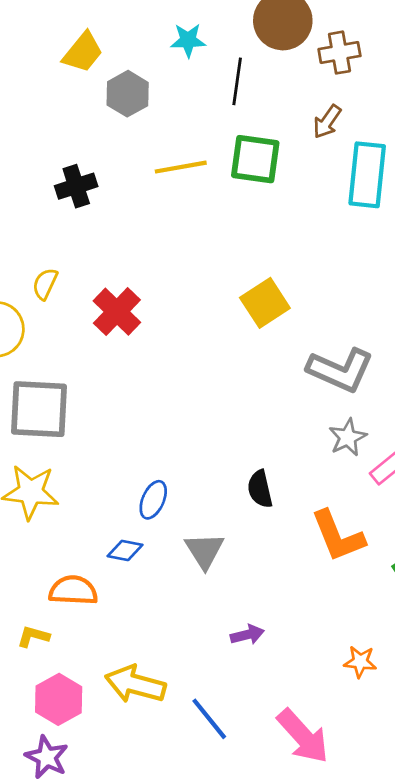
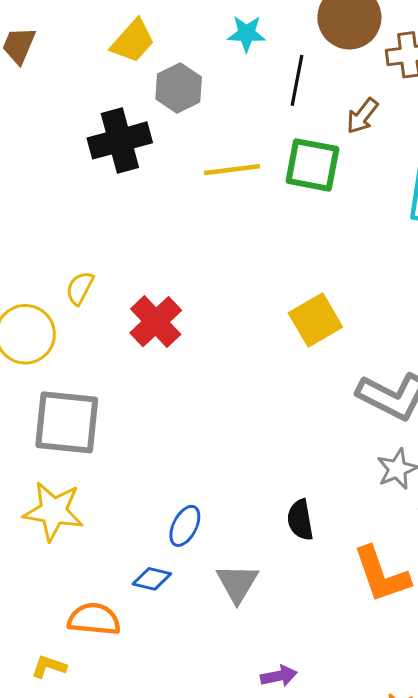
brown arrow: (327, 122) -> (362, 116), moved
black cross: (76, 186) -> (120, 140), moved, size x1.4

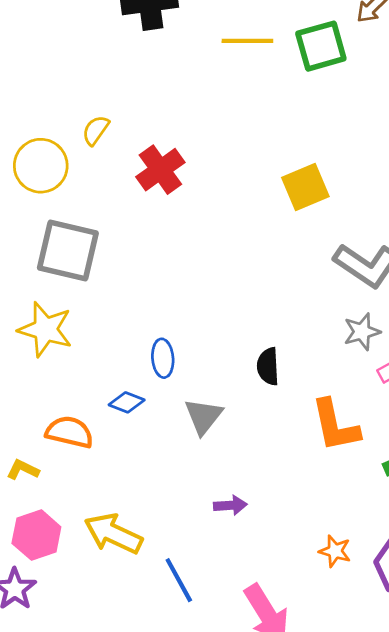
green square: (312, 165) -> (321, 46), turned -34
blue ellipse: (185, 526) -> (163, 358), turned -39

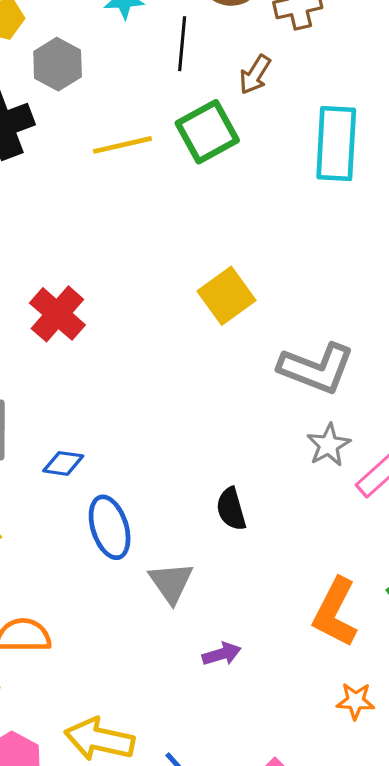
blue ellipse: (163, 358) -> (110, 527), size x1.4
blue diamond: (127, 402) -> (63, 463), moved
orange L-shape: (335, 426) -> (335, 612), moved, turned 52
purple arrow: (230, 505) -> (222, 654), moved

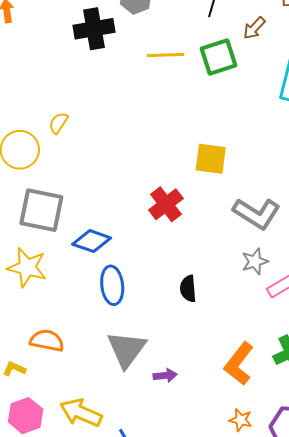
yellow square: (226, 296) -> (211, 159), turned 32
red cross: (57, 314) -> (166, 204), moved
blue diamond: (63, 463) -> (92, 241), size x1.5
gray triangle: (171, 583) -> (127, 349), moved, size x1.4

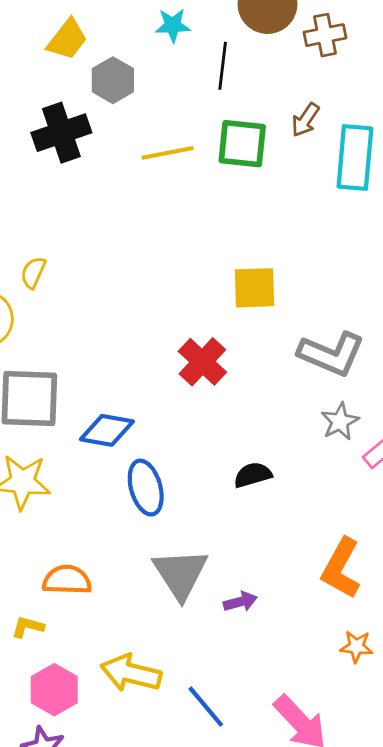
brown arrow: (254, 28) -> (305, 120), moved
green square: (219, 57) -> (242, 144), turned 33
black semicircle: (188, 289) -> (253, 475), turned 88

